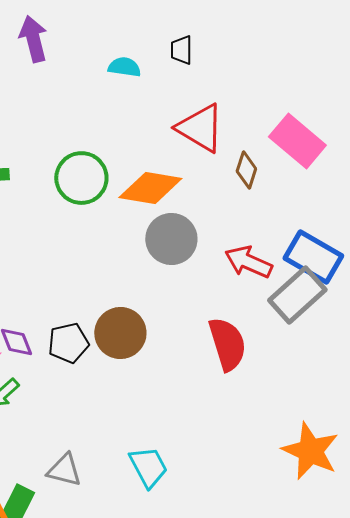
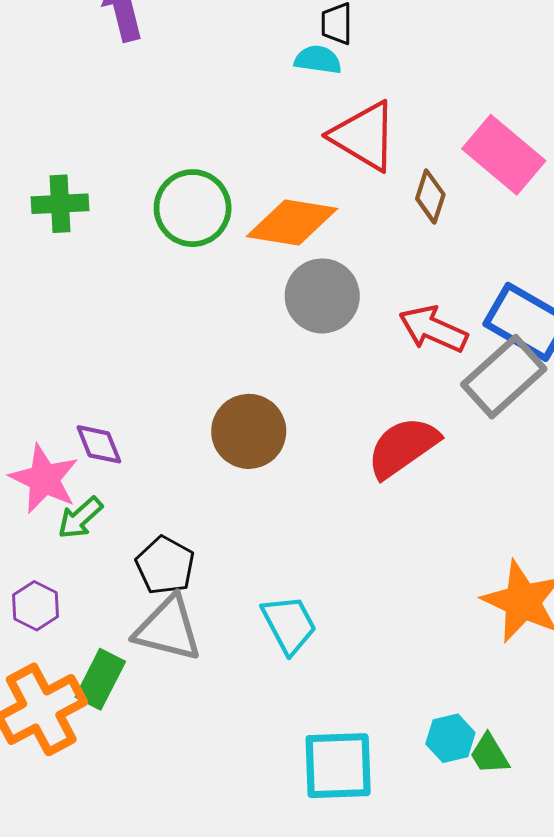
cyan semicircle: (124, 67) -> (318, 60), moved
black pentagon: (68, 343) -> (165, 565), moved, turned -30
red semicircle: (227, 344) -> (403, 447), turned -108
gray triangle: (64, 470) -> (168, 629), size x1.4

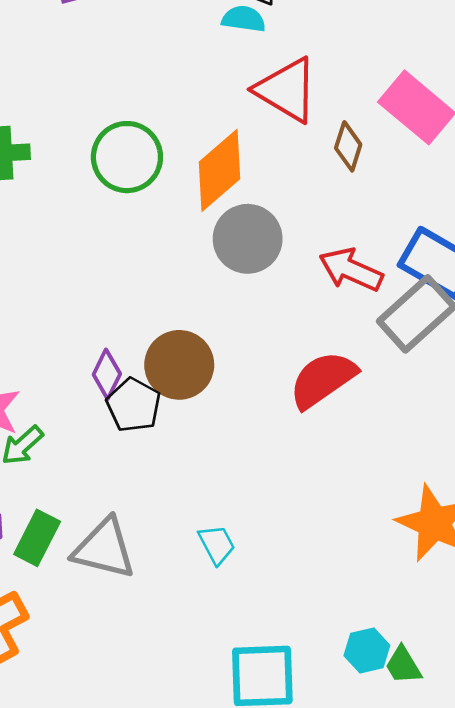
orange diamond: (292, 222) -> (219, 170), turned -50
purple diamond: (99, 444) -> (107, 374), moved, turned 48
black pentagon: (165, 565) -> (134, 405), moved
cyan trapezoid: (289, 624) -> (217, 545), size x0.7
green rectangle: (100, 679) -> (37, 538), moved

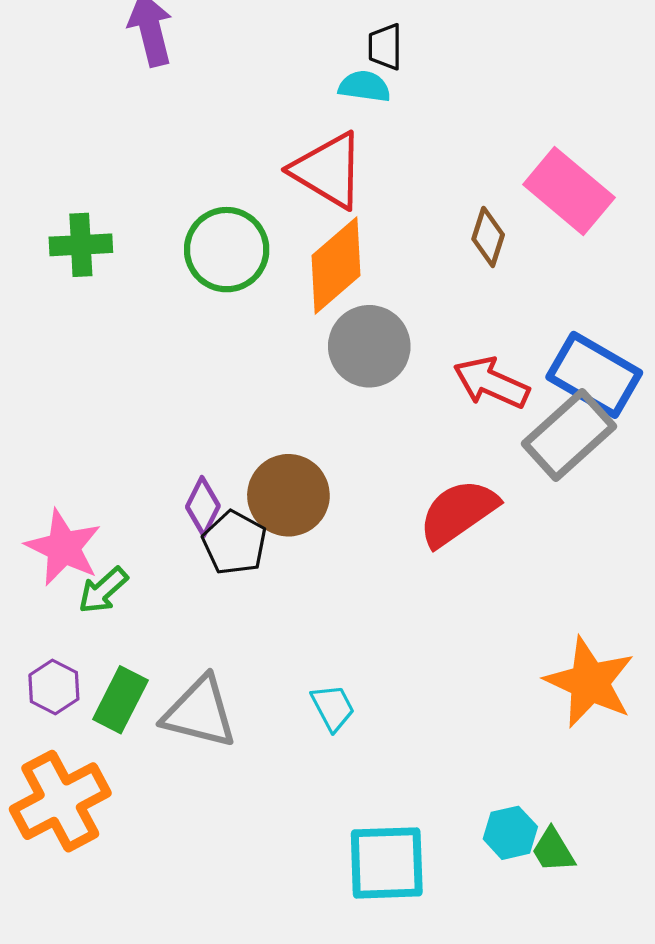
red triangle: (286, 90) -> (328, 170), moved

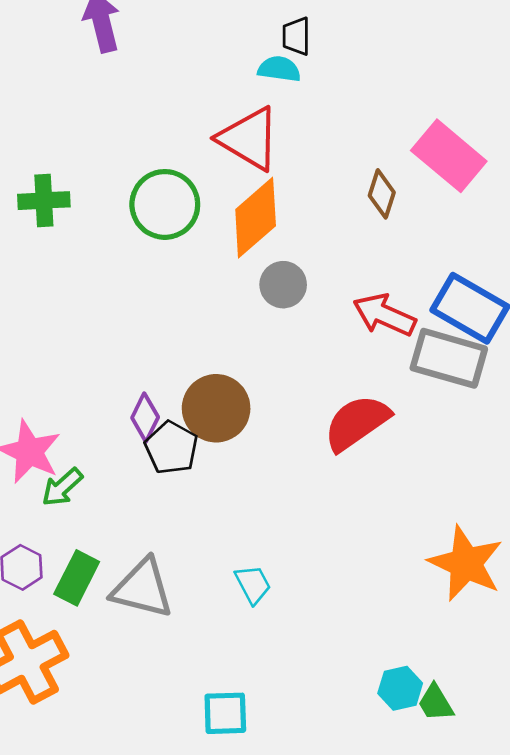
gray circle: (369, 346) -> (283, 285), size x0.7
gray rectangle: (569, 435) -> (449, 358), turned 58
cyan square: (387, 863) -> (225, 713), moved, size x0.7

